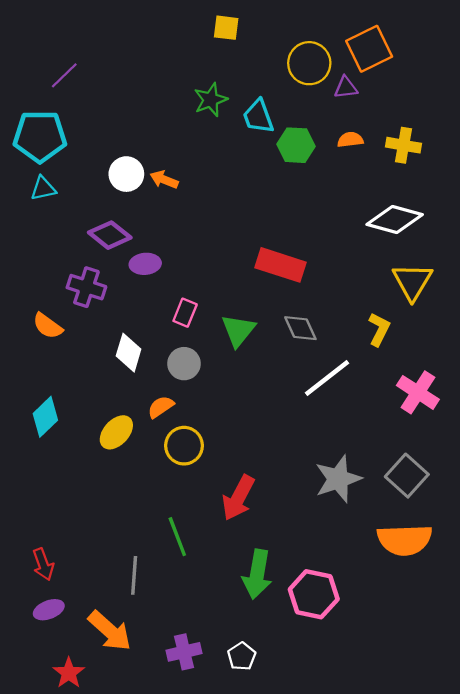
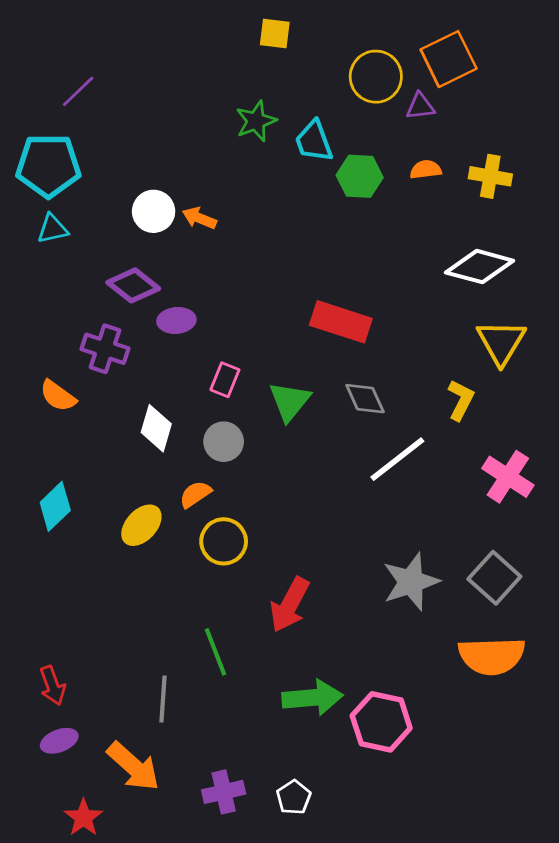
green arrow: (257, 574) -> (313, 698), turned -105

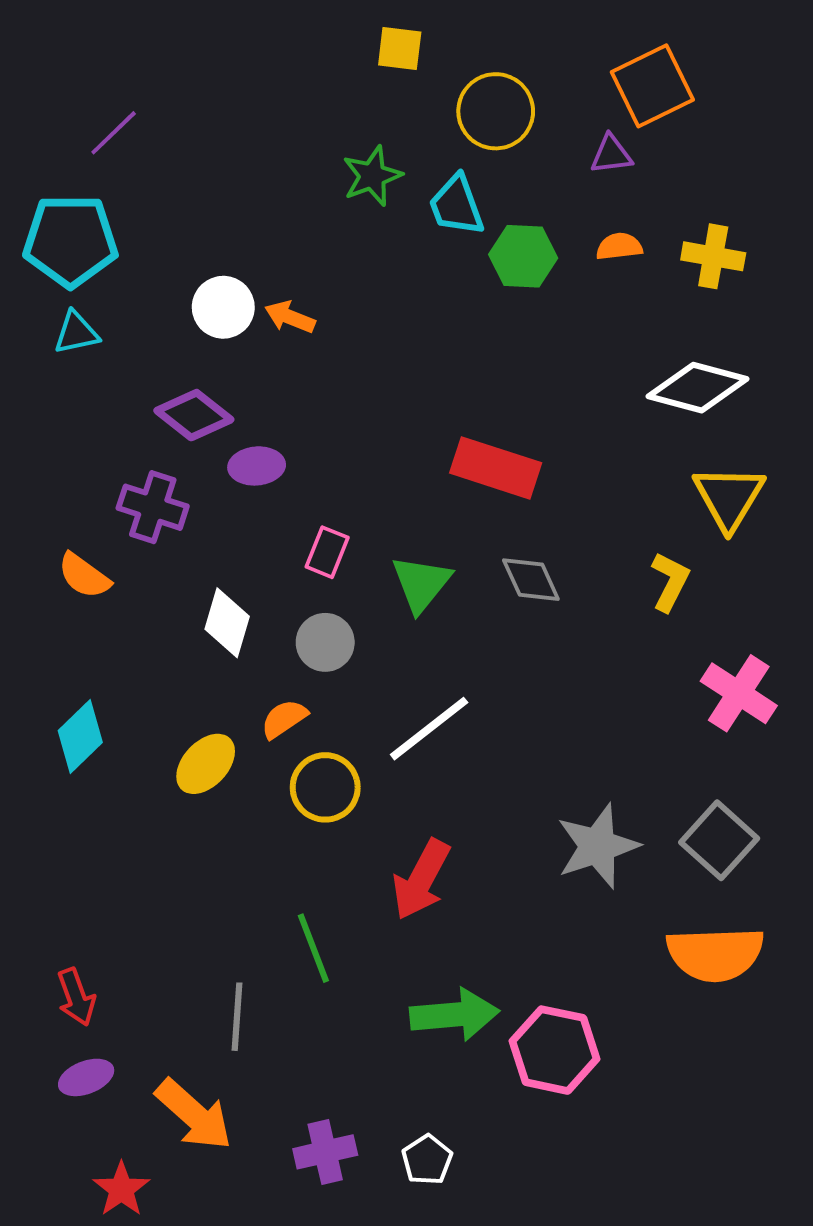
yellow circle: (376, 77) -> (496, 111), moved
white line: (397, 459) -> (429, 729), moved

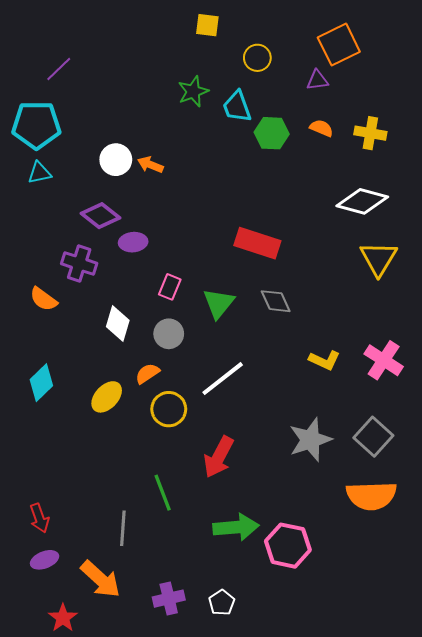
yellow circle: (496, 111) -> (257, 58), size x0.7
orange semicircle: (619, 246) -> (321, 128), turned 30
yellow L-shape: (670, 582) -> (325, 360), moved, turned 88

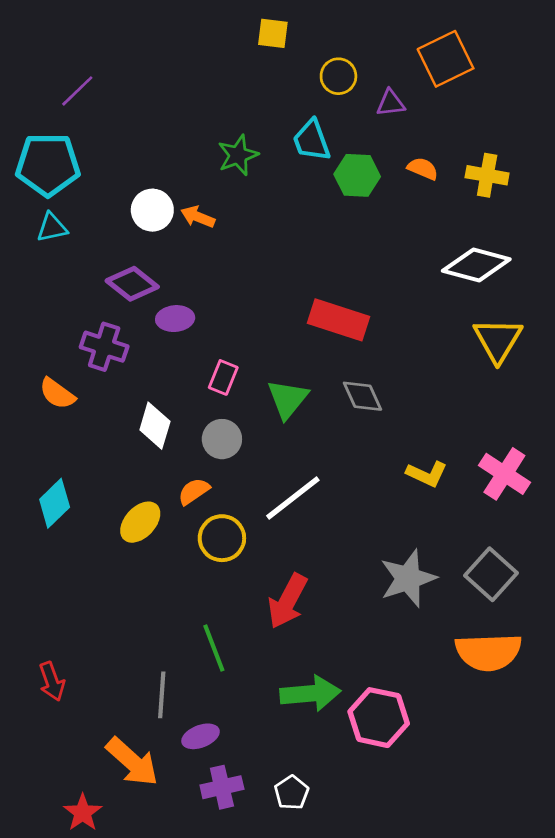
purple triangle: (317, 80) -> (391, 103), moved
green star: (193, 91) -> (238, 155), moved
purple ellipse: (45, 560) -> (201, 736), moved

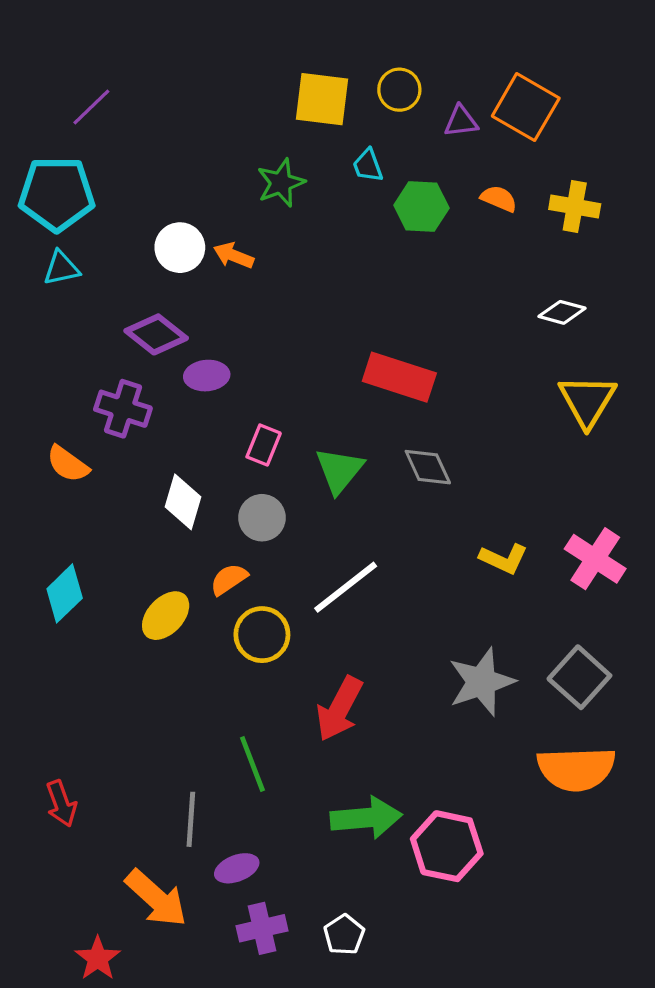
yellow square: (273, 33) -> (322, 99), moved, size x1.5
orange square: (446, 59) -> (526, 107), moved, turned -34
cyan trapezoid: (312, 140) -> (368, 165), size x0.7
white diamond: (476, 265) -> (562, 312), size x0.6

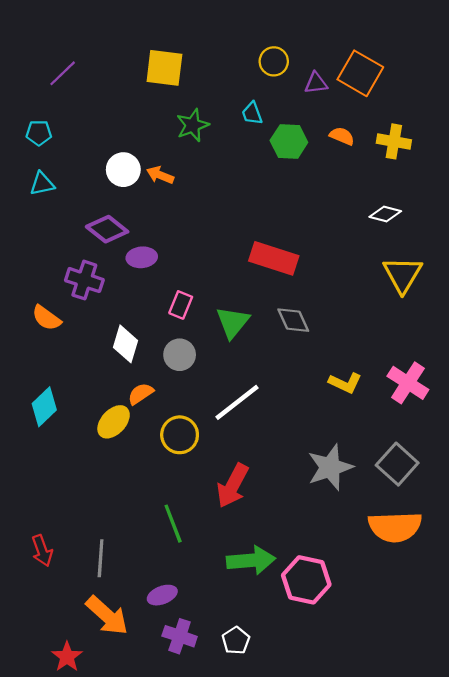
yellow square: (322, 99) -> (164, 68), moved
cyan pentagon: (57, 194) -> (39, 133), size x0.5
orange semicircle: (229, 579) -> (141, 394), moved
gray line: (191, 819) -> (101, 558), moved
purple cross: (262, 928) -> (180, 636), turned 32

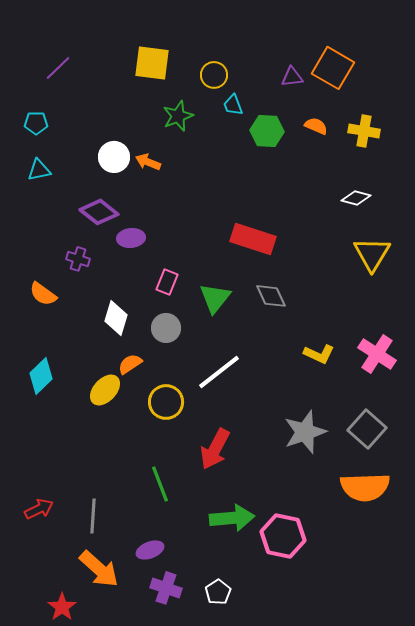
yellow circle: (274, 61) -> (214, 75), moved
purple cross: (84, 280) -> (78, 259), size x0.7
red arrow: (42, 551) -> (39, 509), turned -96

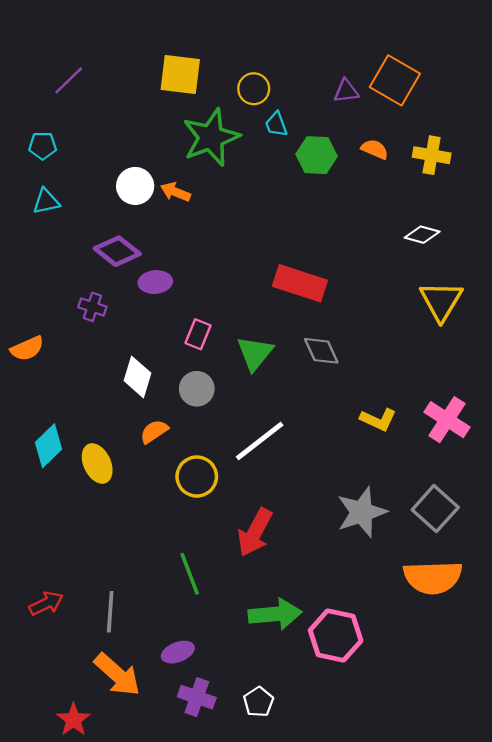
green star: (178, 116) -> (211, 137), size x1.6
orange semicircle: (43, 294) -> (27, 348), moved, turned -60
yellow ellipse: (105, 390) -> (97, 463), moved, turned -68

